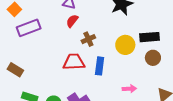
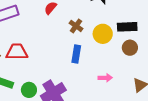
brown cross: (88, 39) -> (76, 26), moved, turned -32
red trapezoid: (74, 62) -> (17, 52), moved

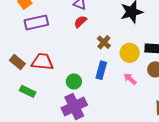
pink arrow: (105, 78) -> (130, 79), moved, turned -144
green circle: (29, 90) -> (74, 81), moved

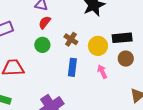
pink arrow: (130, 79) -> (102, 72), turned 32
green circle: (74, 81) -> (42, 45), moved

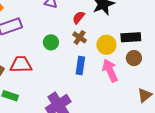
red semicircle: (45, 22) -> (79, 17), moved
pink arrow: (102, 72) -> (110, 71), size x1.6

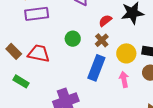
blue rectangle: (80, 65) -> (96, 68), size x1.4
pink arrow: (110, 71) -> (124, 79), size x0.7

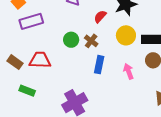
brown cross: (102, 40) -> (91, 41), moved
yellow circle: (126, 53) -> (126, 35), moved
blue rectangle: (96, 68) -> (99, 65), size x0.7

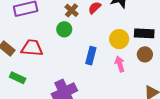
yellow circle: (126, 35) -> (119, 39), moved
brown cross: (91, 41) -> (72, 10), moved

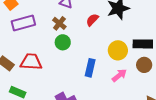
brown cross: (72, 10) -> (59, 23), moved
pink arrow: (120, 64) -> (119, 75), turned 70

